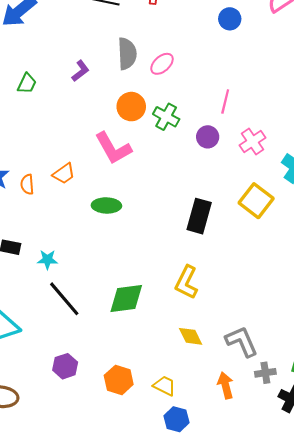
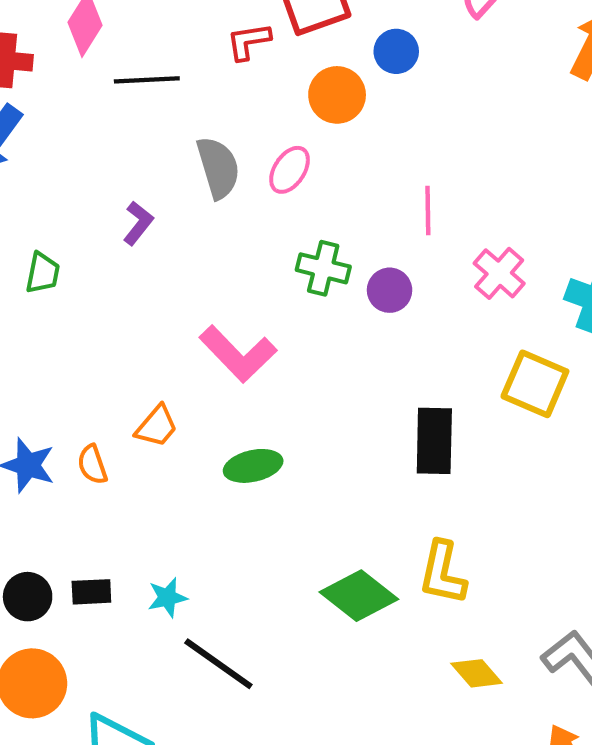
orange circle: (131, 107) -> (337, 95), moved
purple circle: (208, 137) -> (390, 290), moved
green diamond: (126, 299) -> (359, 596), moved, turned 60

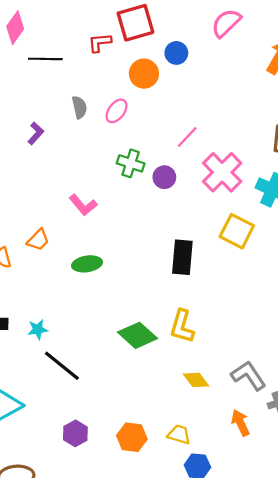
gray semicircle: (218, 168) -> (79, 107), size x0.7
pink line: (428, 211) -> (187, 137), turned 40
pink cross: (499, 273) -> (222, 172), size x1.5
pink L-shape: (238, 354) -> (83, 205), size x0.7

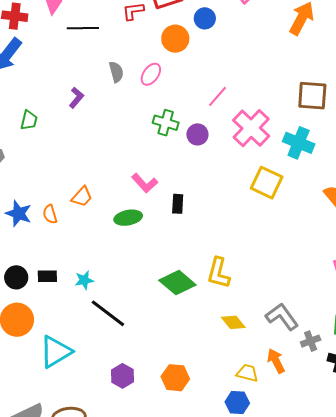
pink L-shape: (83, 205) -> (145, 183), moved
black rectangle: (182, 257) -> (178, 204), moved, size x0.6
yellow trapezoid: (179, 435) -> (247, 373), moved

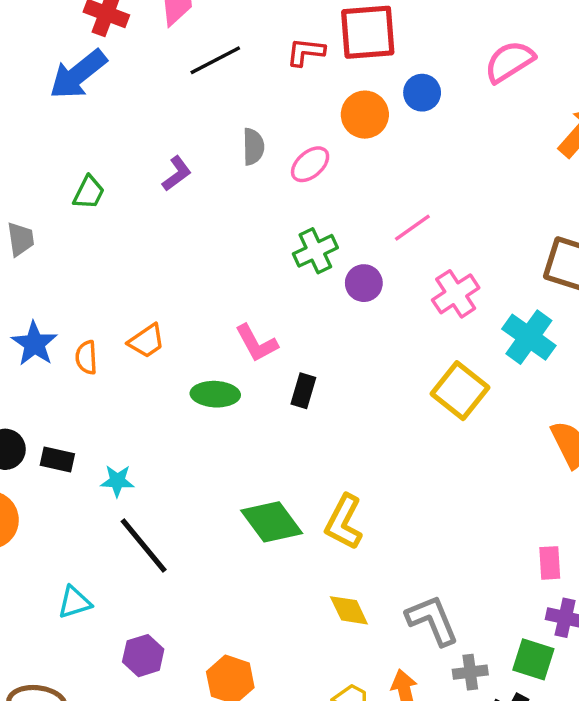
black line: (83, 28) -> (215, 60), turned -40
green cross: (166, 123) -> (315, 251), turned 35
pink cross: (251, 128) -> (456, 294), size x0.7
cyan triangle: (56, 352) -> (74, 602), moved, size x0.6

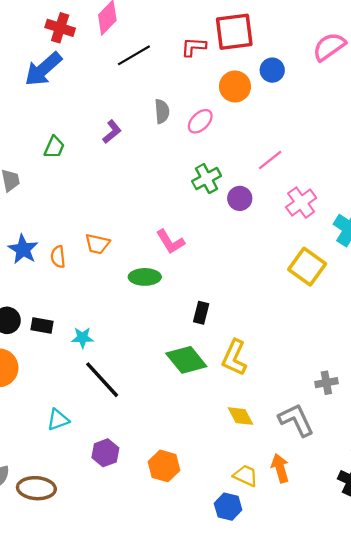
orange trapezoid: (146, 341) -> (97, 244), turned 50
black rectangle: (303, 391) -> (201, 313), moved
gray cross: (470, 672) -> (326, 383), moved

